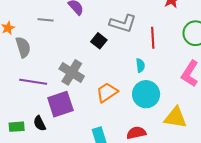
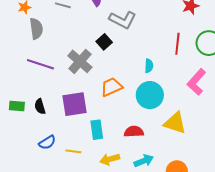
gray L-shape: (123, 23) -> (123, 20), moved
red line: (153, 38) -> (177, 44), moved
black square: (99, 41) -> (104, 42), moved
purple square: (60, 104) -> (74, 104), moved

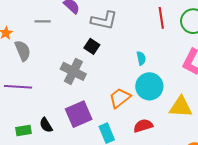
red line: (177, 44) -> (161, 18), moved
purple line: (40, 64) -> (18, 87), moved
orange trapezoid: (111, 87) -> (120, 98), moved

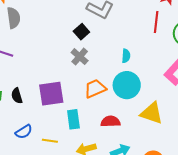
gray cross: (73, 71) -> (80, 57), moved, size x0.7

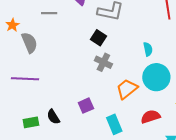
purple square: (51, 94) -> (86, 106), size x0.6

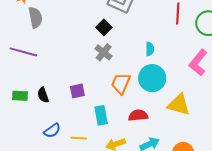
orange trapezoid: (127, 89) -> (121, 83), turned -40

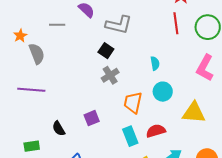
gray cross: (104, 52) -> (110, 75), turned 30
cyan circle: (152, 78) -> (163, 92), size x0.7
green rectangle: (20, 96) -> (32, 146), moved
cyan rectangle: (101, 115) -> (130, 136), moved

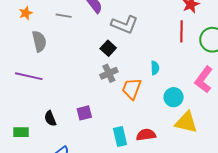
orange star: (20, 36) -> (26, 13), moved
cyan circle: (163, 92) -> (174, 97), moved
orange trapezoid: (133, 103) -> (132, 89), moved

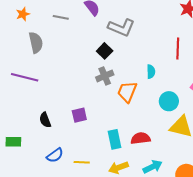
red line: (181, 31) -> (178, 49), moved
green rectangle: (21, 132) -> (13, 142), moved

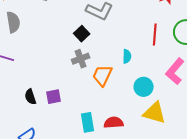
black semicircle: (45, 120) -> (30, 97), moved

